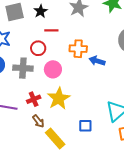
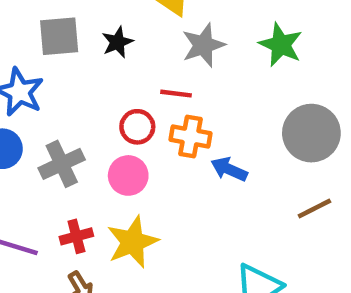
red line: (51, 30) -> (176, 94), moved
red circle: (38, 48) -> (137, 127), moved
gray cross: (23, 68) -> (62, 164), turned -36

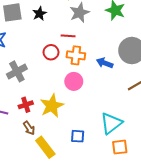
blue arrow: (229, 169) -> (105, 63), moved
pink circle: (128, 175) -> (74, 81), moved

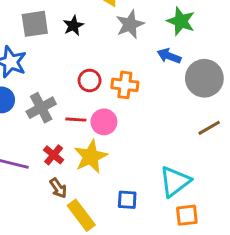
red line: (68, 36) -> (76, 120), moved
blue arrow: (105, 63) -> (169, 56), moved
pink circle: (74, 81) -> (104, 122), moved
red cross: (26, 105) -> (54, 155), turned -32

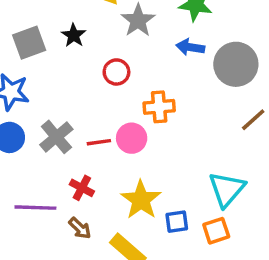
red circle: (90, 81) -> (116, 72), moved
orange cross: (125, 85) -> (159, 107), moved
yellow star: (91, 157) -> (141, 200), moved
brown arrow: (58, 188) -> (80, 228), moved
orange square: (187, 215) -> (216, 231), moved

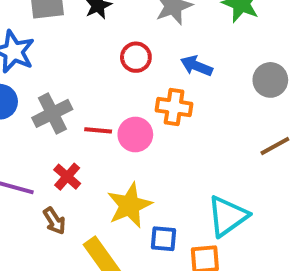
blue arrow: (190, 47) -> (196, 66), moved
gray circle: (236, 64) -> (270, 80), size x0.7

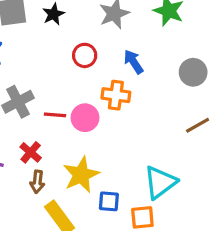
blue arrow: (196, 66) -> (133, 62), turned 35
brown arrow: (54, 221) -> (37, 182), moved, turned 40

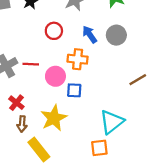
gray circle: (193, 72) -> (116, 35), moved
red line: (55, 115) -> (31, 64), moved
blue square: (109, 201) -> (74, 90), moved

